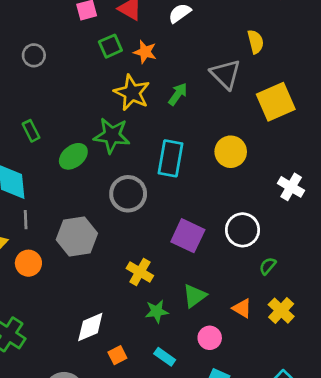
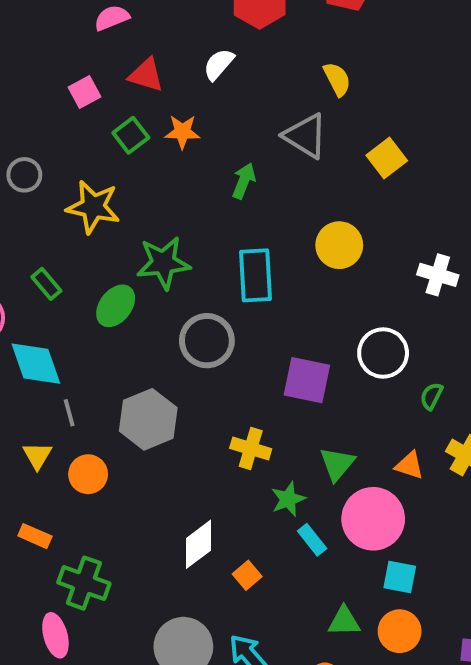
yellow star: (132, 93) -> (93, 207), moved
yellow square: (276, 102) -> (387, 158), size x0.7
pink circle: (210, 338) -> (373, 519), size x1.8
cyan rectangle: (165, 357) -> (312, 540), moved, turned 30

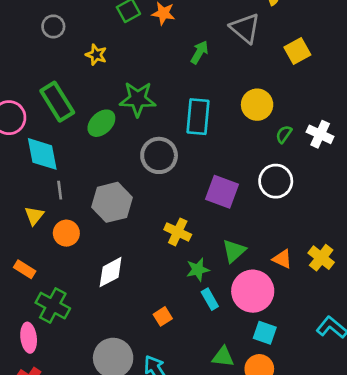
yellow star: (93, 207) -> (96, 55), size x0.6
green rectangle: (46, 284) -> (57, 102), size x1.8
green semicircle: (431, 396) -> (284, 134), moved
white diamond: (199, 544) -> (111, 272), moved

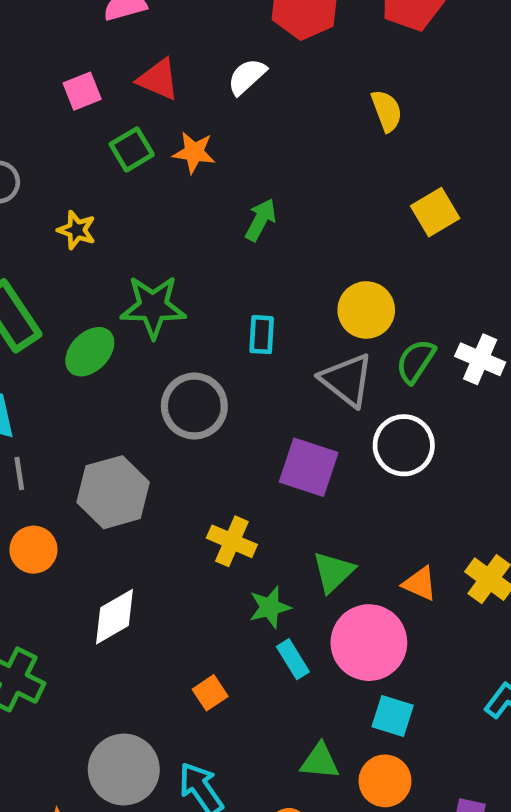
gray triangle: (245, 28) -> (347, 380), moved
cyan rectangle: (198, 117) -> (262, 335), size x0.6
green semicircle: (284, 134) -> (416, 361), size x1.4

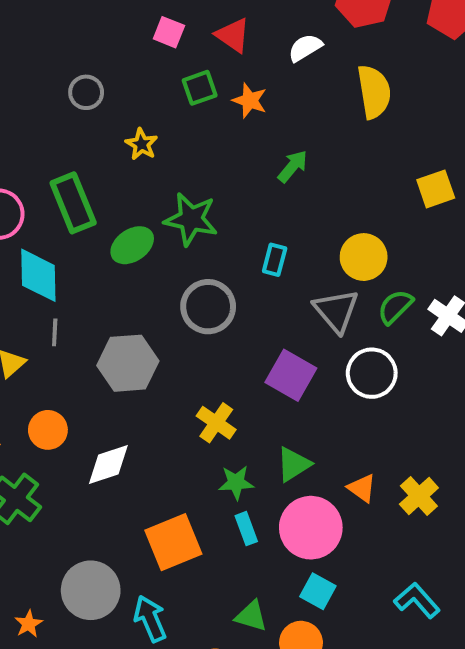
pink square: (82, 91) -> (169, 32), turned 32
yellow semicircle: (387, 111) -> (374, 92), moved, size x1.5
orange circle: (33, 550) -> (48, 430), moved
orange square: (210, 693) -> (173, 542), size x2.0

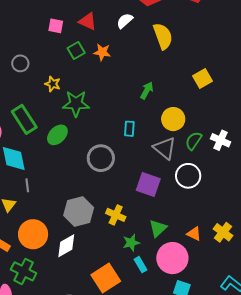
green arrow: (293, 166) -> (147, 90), moved
green star: (191, 219) -> (76, 104), moved
gray hexagon: (128, 363) -> (79, 212), moved
orange circle: (48, 430) -> (33, 234), size x1.5

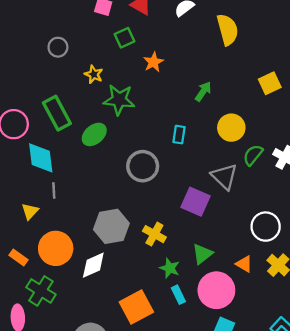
orange star: (102, 52) -> (153, 62), moved, turned 30
gray triangle: (165, 148) -> (224, 177), moved
white circle: (188, 176) -> (266, 227), moved
green star: (131, 243) -> (170, 268), turned 30

